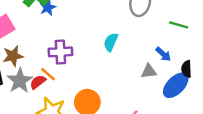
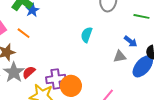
purple cross: (60, 52) -> (56, 79), moved
orange line: (48, 74) -> (24, 33), moved

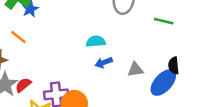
cyan semicircle: (87, 35) -> (96, 41), turned 63
blue arrow: (131, 41) -> (104, 63), moved, turned 120

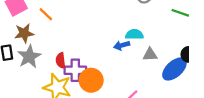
cyan semicircle: (96, 41) -> (134, 34), moved
red semicircle: (23, 85) -> (61, 60), moved, turned -63

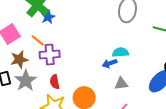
gray triangle: (150, 55) -> (121, 84), moved
purple cross: (75, 70) -> (50, 55), moved

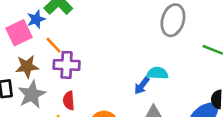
blue star: (48, 17) -> (36, 19), moved
blue arrow: (110, 63) -> (142, 86), turned -40

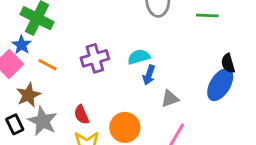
purple cross: (67, 65) -> (95, 58), moved
cyan semicircle: (157, 73) -> (139, 57), moved

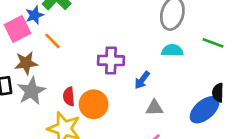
cyan semicircle: (139, 57) -> (172, 50), moved
purple cross: (95, 58) -> (111, 60), moved
orange circle: (125, 127) -> (94, 104), moved

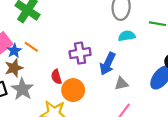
blue star: (35, 15) -> (14, 51), moved
blue arrow: (142, 80) -> (108, 64), size x1.5
red semicircle: (69, 97) -> (56, 77), moved

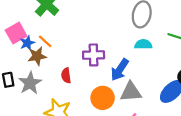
brown star: (14, 68) -> (37, 56), moved
gray triangle: (121, 84) -> (131, 92), size x1.5
orange circle: (73, 90) -> (103, 98), moved

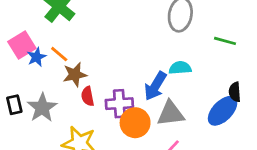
cyan semicircle: (143, 44) -> (180, 68), moved
purple cross: (94, 55) -> (119, 104), moved
brown star: (37, 56) -> (75, 75), moved

